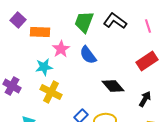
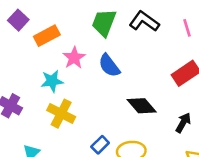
orange rectangle: (40, 32) -> (47, 36), turned -30

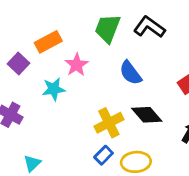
purple square: (18, 20) -> (19, 63), moved
blue semicircle: (109, 66) -> (131, 73), moved
yellow cross: (61, 114) -> (109, 123), moved, turned 36

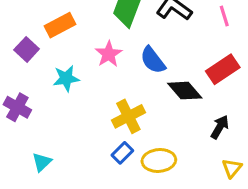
pink star: (77, 65) -> (109, 54), moved
black diamond: (147, 115) -> (185, 91), moved

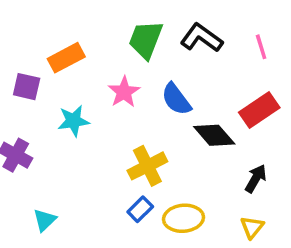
purple square: (27, 49) -> (27, 87), turned -30
yellow triangle: (232, 168) -> (252, 227), moved

